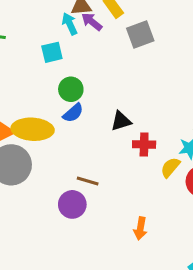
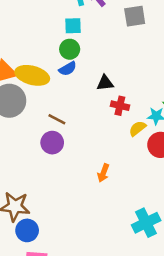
cyan square: (52, 52) -> (73, 26), moved
brown line: (88, 181) -> (57, 119), moved

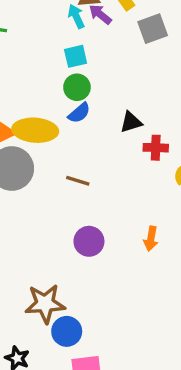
purple circle: (52, 143) -> (89, 241), moved

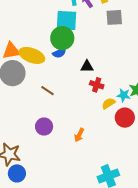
cyan square: (76, 56) -> (67, 20), size x1.6
green circle: (77, 87) -> (62, 38), size x1.5

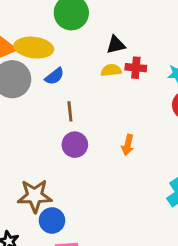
blue semicircle: (59, 53) -> (54, 76), moved
brown line: (48, 91) -> (70, 111), moved, turned 64
yellow semicircle: (108, 103) -> (111, 70), moved, turned 40

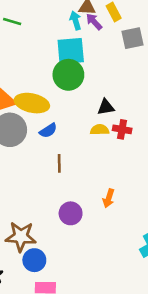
purple circle: (75, 145) -> (71, 213), moved

